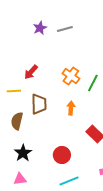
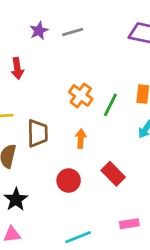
red arrow: (31, 72) -> (17, 68), moved, turned -49
red circle: (62, 155) -> (69, 180), moved

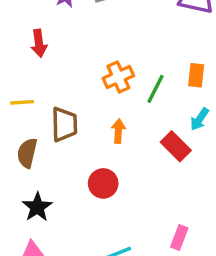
orange cross: (81, 95) -> (118, 77), turned 30
red rectangle: (113, 174) -> (176, 146), moved
pink rectangle: (129, 224) -> (179, 237), turned -60

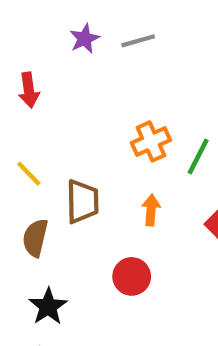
red arrow: (39, 43) -> (29, 90), moved
yellow line: (22, 102) -> (29, 174), turned 50

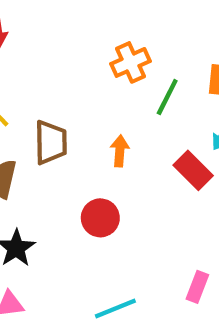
orange cross: (151, 141) -> (131, 62), moved

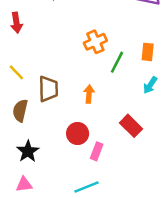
red rectangle: (193, 170) -> (131, 126), moved
pink rectangle: (197, 287) -> (97, 151), moved

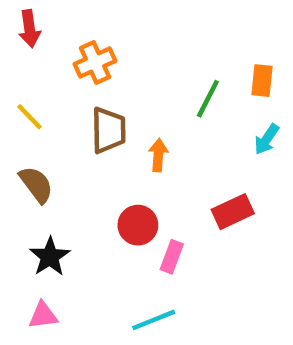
orange cross: (95, 42) -> (95, 63), moved
brown trapezoid: (48, 89) -> (109, 130), moved
brown semicircle: (20, 111) -> (36, 184), turned 130
red rectangle: (131, 126) -> (233, 212), turned -70

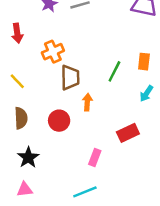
brown trapezoid: (109, 130) -> (70, 78), moved
brown semicircle: (36, 184) -> (21, 118), turned 35
red circle: (138, 225) -> (59, 121), moved

